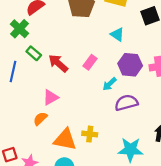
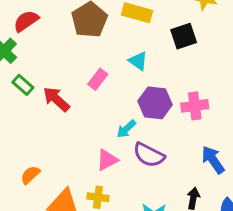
pink rectangle: (90, 62) -> (98, 79), moved
pink triangle: (51, 97) -> (107, 160), moved
purple semicircle: (126, 103) -> (149, 155), turned -140

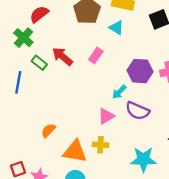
cyan triangle: (138, 61) -> (116, 28), moved
red arrow: (56, 99) -> (62, 56), moved

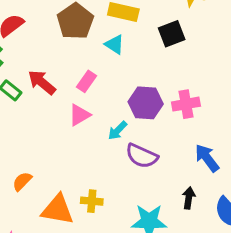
pink triangle: (106, 116) -> (80, 115), moved

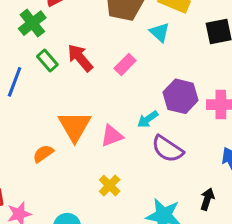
pink triangle: (80, 115) -> (112, 136), moved
yellow cross: (92, 201) -> (110, 186), turned 30
orange triangle: (58, 210) -> (75, 126), moved, turned 40

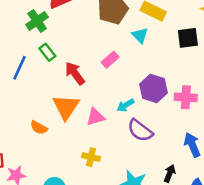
red arrow: (80, 58) -> (75, 73), moved
orange semicircle: (43, 154) -> (39, 128), turned -120
yellow cross: (110, 186) -> (91, 157), turned -36

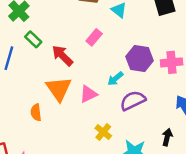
orange semicircle: (39, 128) -> (36, 112), turned 63
purple semicircle: (140, 131) -> (133, 101), turned 125
yellow cross: (91, 157) -> (103, 132), moved, turned 35

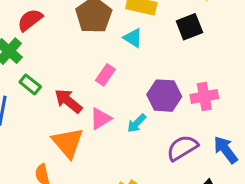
pink triangle: (88, 94) -> (100, 119), moved
purple semicircle: (133, 101) -> (182, 148), moved

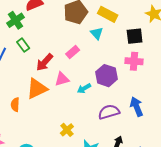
pink cross: (204, 96) -> (134, 61), moved
red arrow: (68, 101) -> (45, 62), turned -102
orange triangle: (68, 143) -> (37, 89), turned 30
blue arrow: (226, 150) -> (137, 107), moved

